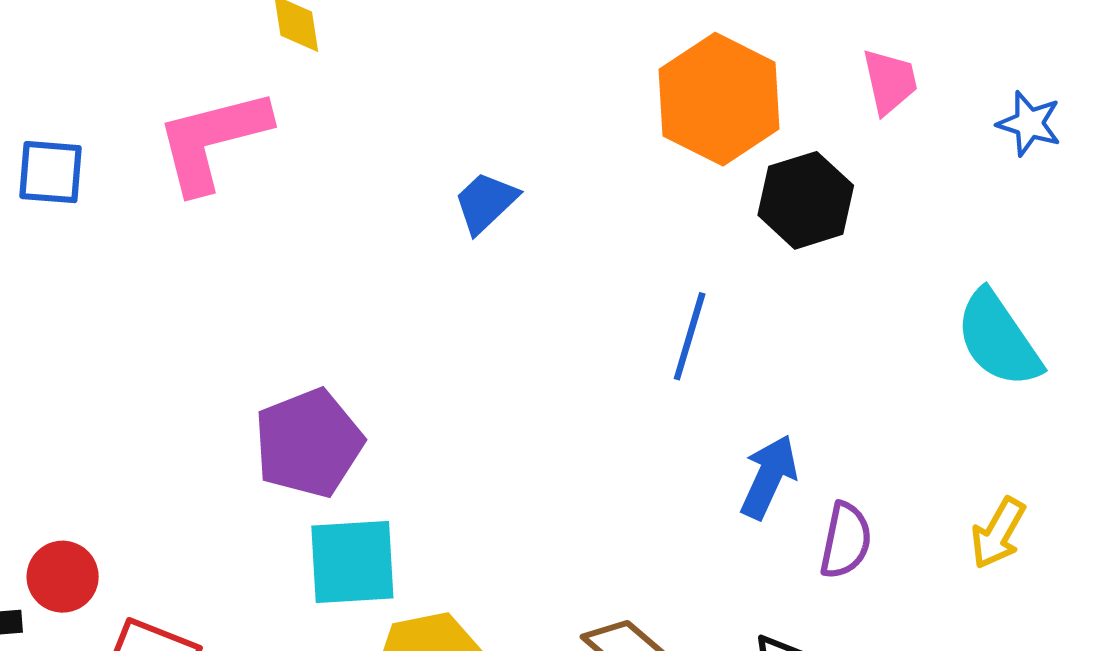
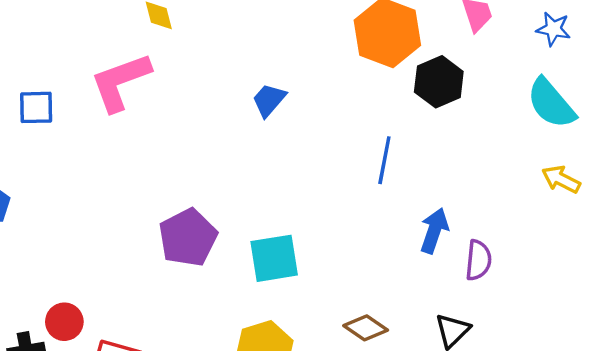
cyan semicircle: (998, 339) -> (551, 103), moved
yellow arrow: (998, 533) -> (561, 179), moved, turned 93
cyan square: (352, 562) -> (274, 258), moved

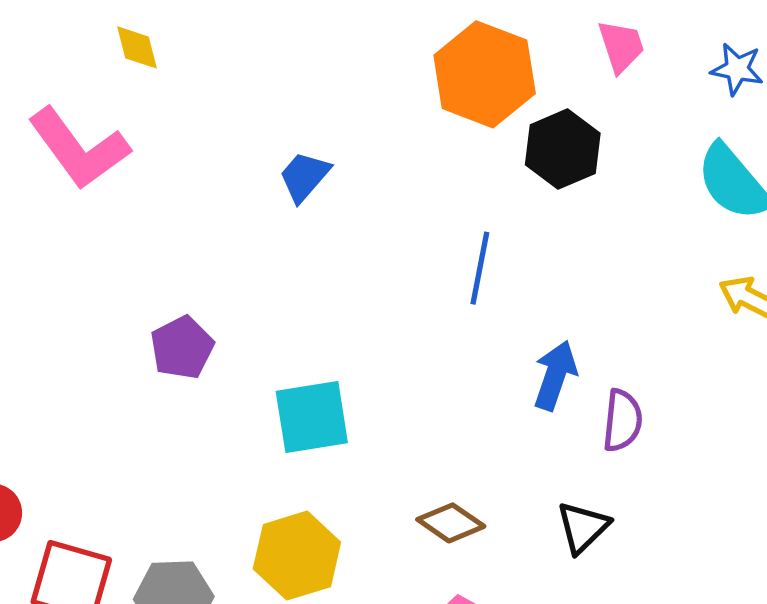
pink L-shape: (120, 82) -> (79, 148), turned -106
purple pentagon: (188, 238) -> (182, 348), moved, size x0.7

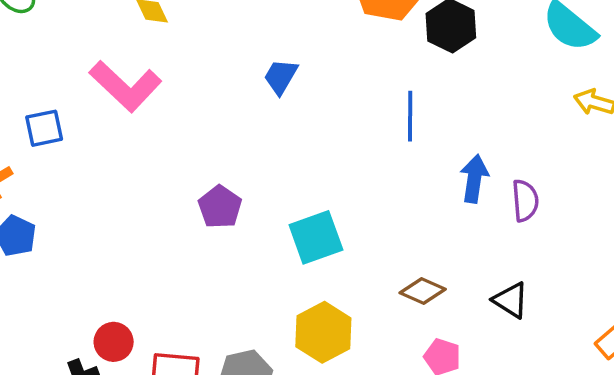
black triangle: (583, 527) -> (511, 300), moved, turned -33

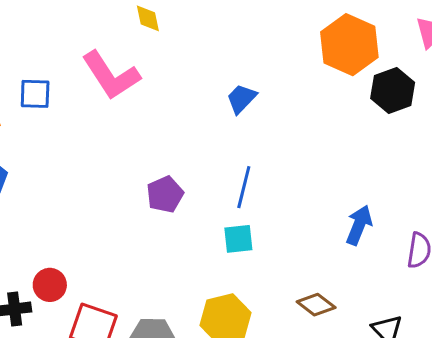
blue line: (410, 116) -> (244, 187), moved
blue arrow: (474, 179) -> (359, 225), moved
cyan square: (316, 237) -> (238, 239), size x0.7

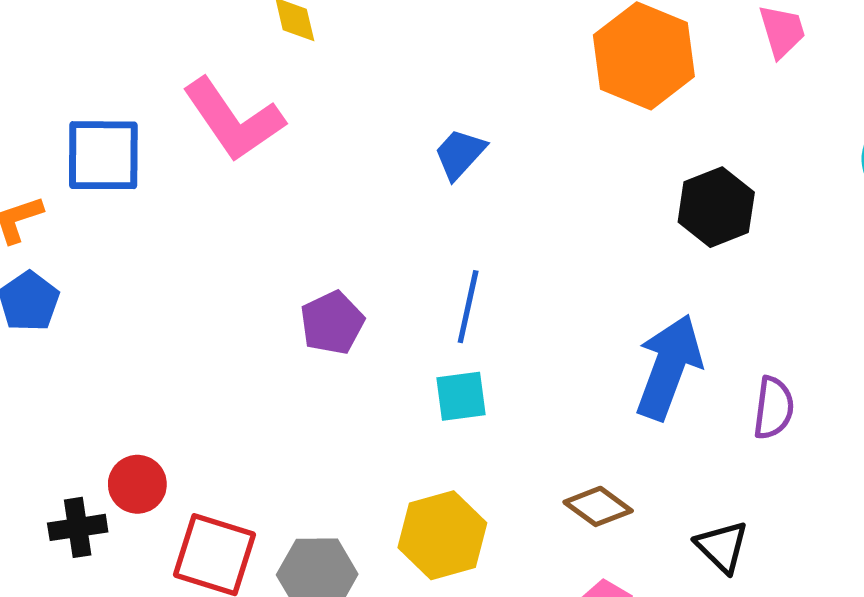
black hexagon: (393, 90) -> (716, 207), moved
blue square: (35, 94) -> (103, 155), size x1.4
blue arrow: (359, 225) -> (669, 367), size x1.5

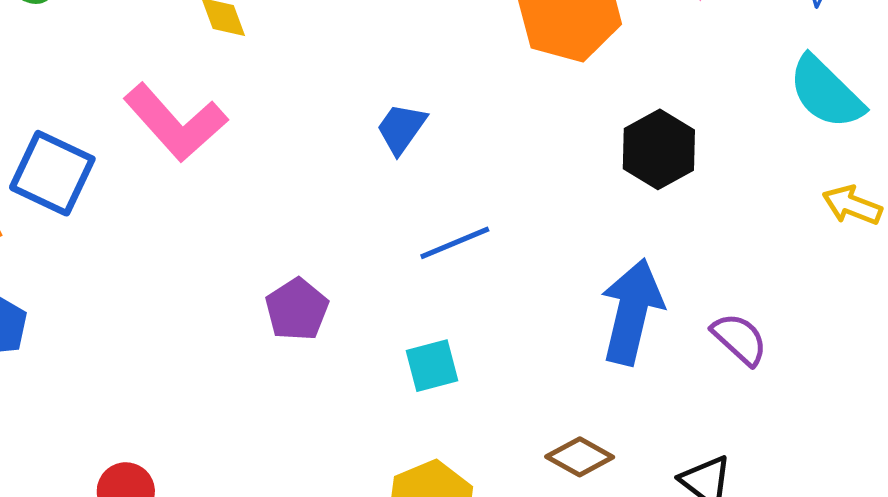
blue square: (103, 155) -> (52, 173), turned 32
blue line: (468, 307) -> (455, 243), moved, turned 62
purple semicircle: (774, 408) -> (739, 339), turned -48

